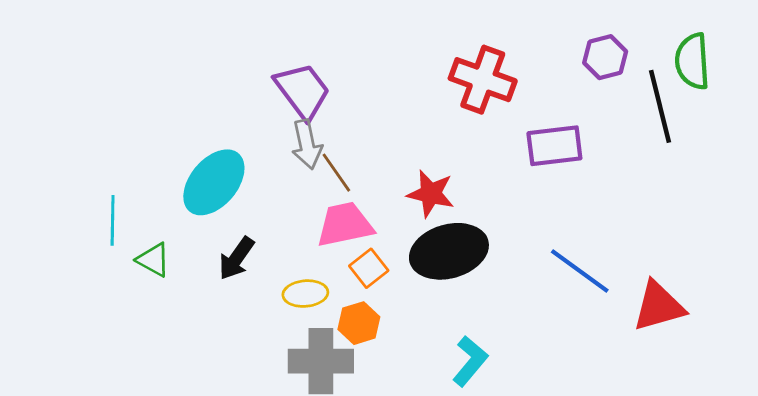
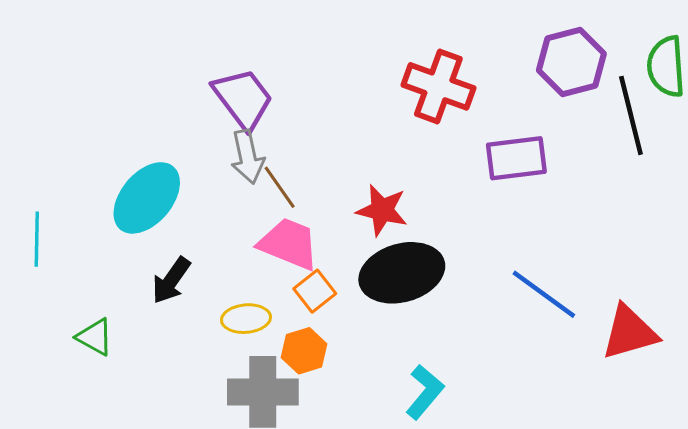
purple hexagon: (605, 57) -> (571, 62), size x1.4
pink trapezoid: (345, 225) -> (289, 244), turned 34
green triangle: (153, 260) -> (95, 337), moved

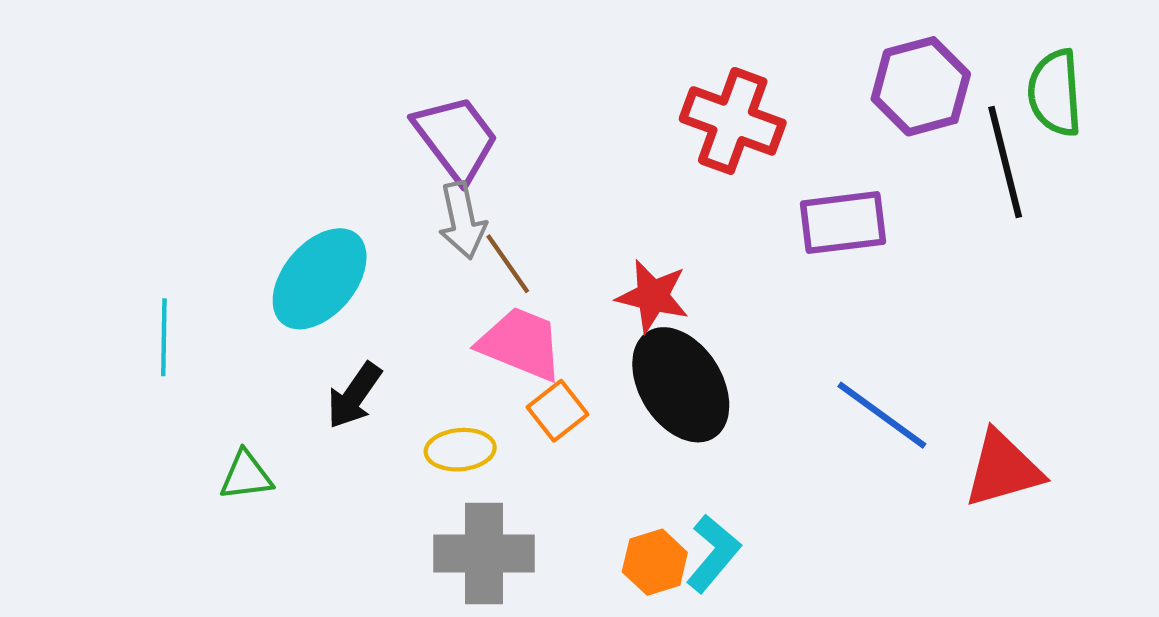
black ellipse: (402, 273) -> (681, 385), turned 74
green triangle: (95, 337) -> (246, 476), turned -36
orange hexagon: (304, 351) -> (655, 562), moved

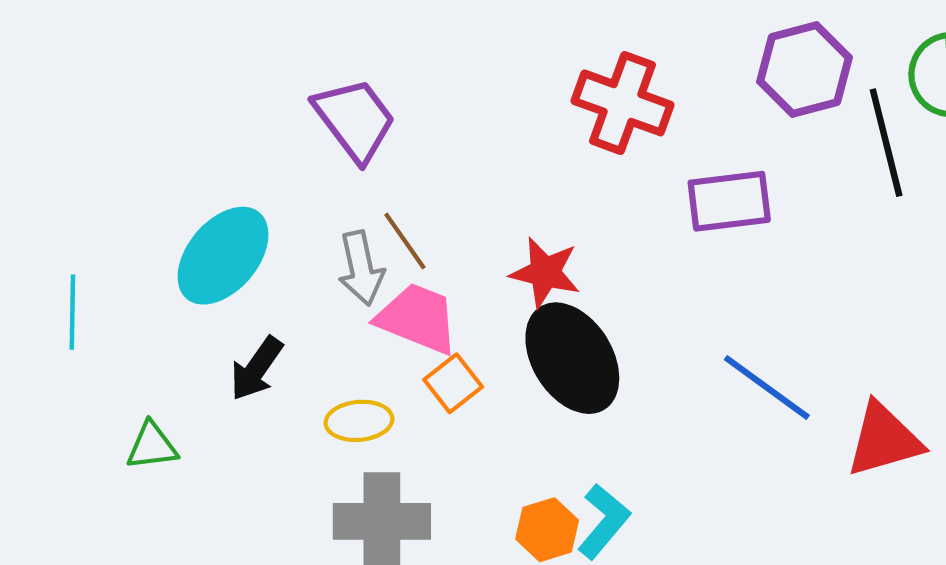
gray arrow: (462, 220) -> (361, 268), moved

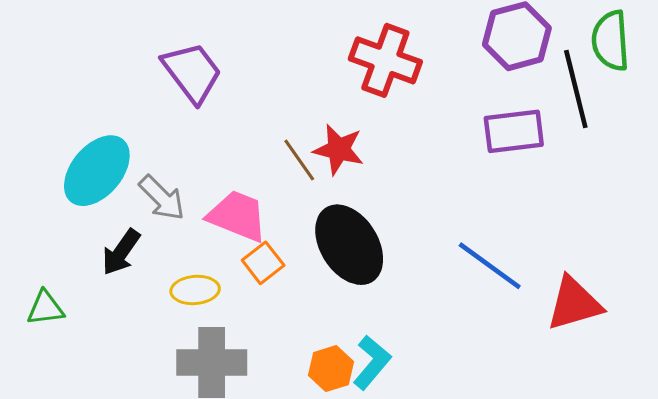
purple rectangle: (729, 201) -> (514, 131), moved
brown line: (405, 241) -> (299, 160), moved
gray arrow: (361, 268) -> (162, 198), moved, turned -33
red star: (545, 272) -> (339, 149), moved

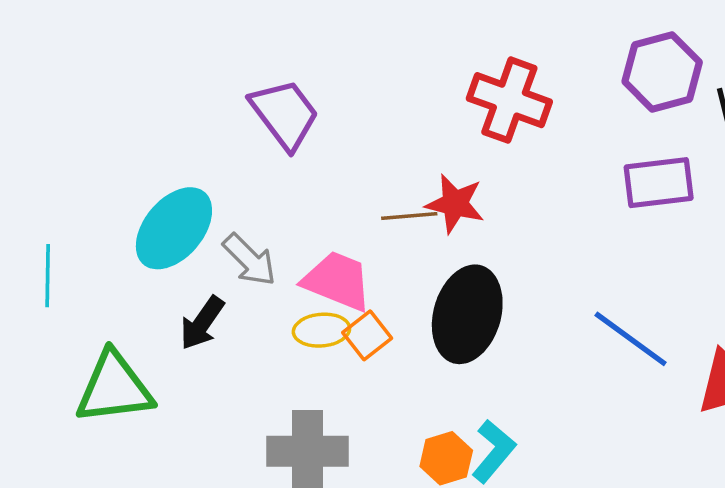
brown line: (299, 160) -> (409, 216), turned -60
black ellipse: (349, 245) -> (467, 314), turned 48
yellow ellipse: (195, 290) -> (321, 330), moved
green triangle: (45, 308) -> (114, 388), size x1.8

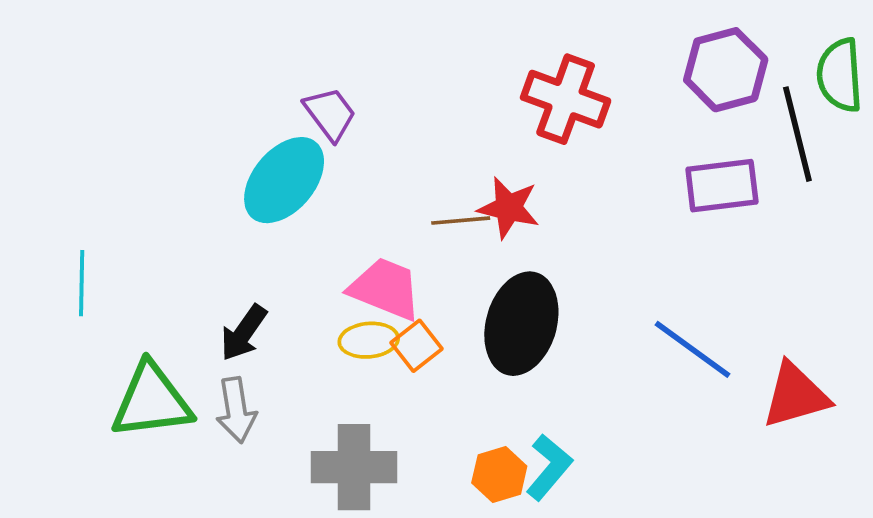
purple trapezoid: (285, 114) -> (330, 114), size x0.7
cyan ellipse: (174, 228) -> (284, 180), moved
gray arrow: (249, 260) -> (236, 410), moved, turned 36

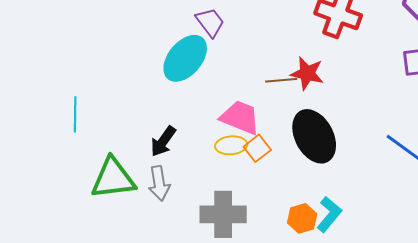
black ellipse: (521, 324) -> (314, 136), turned -44

